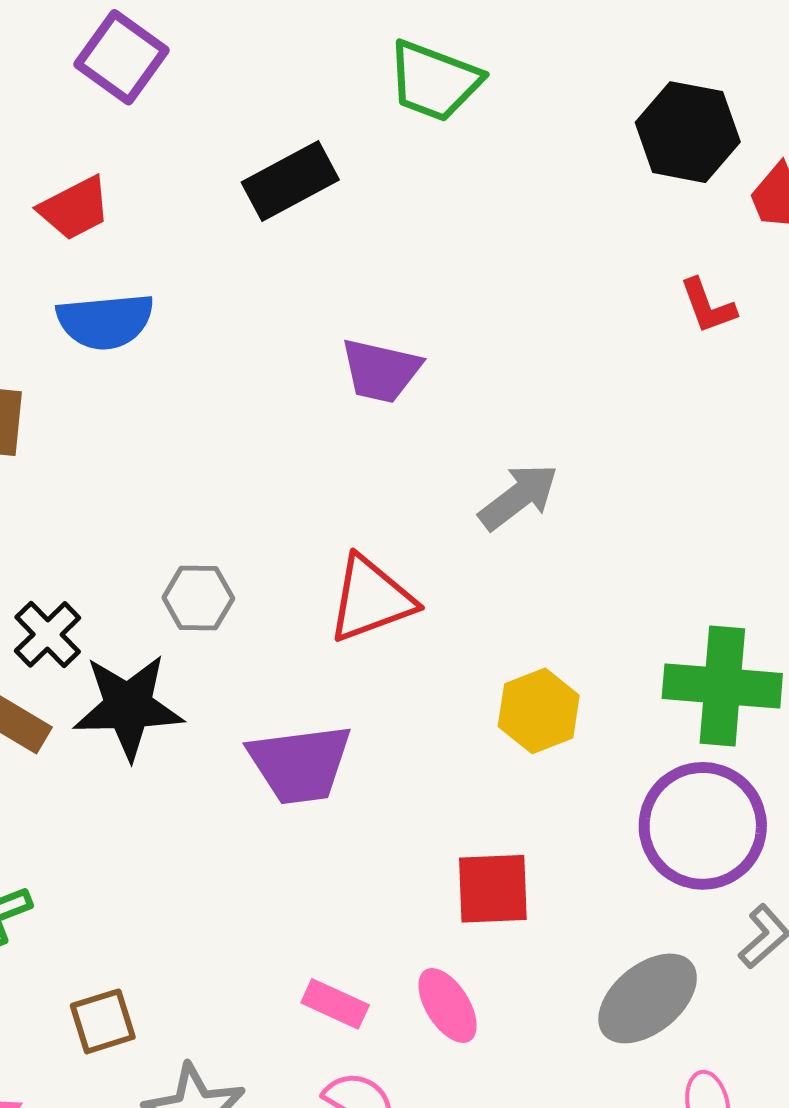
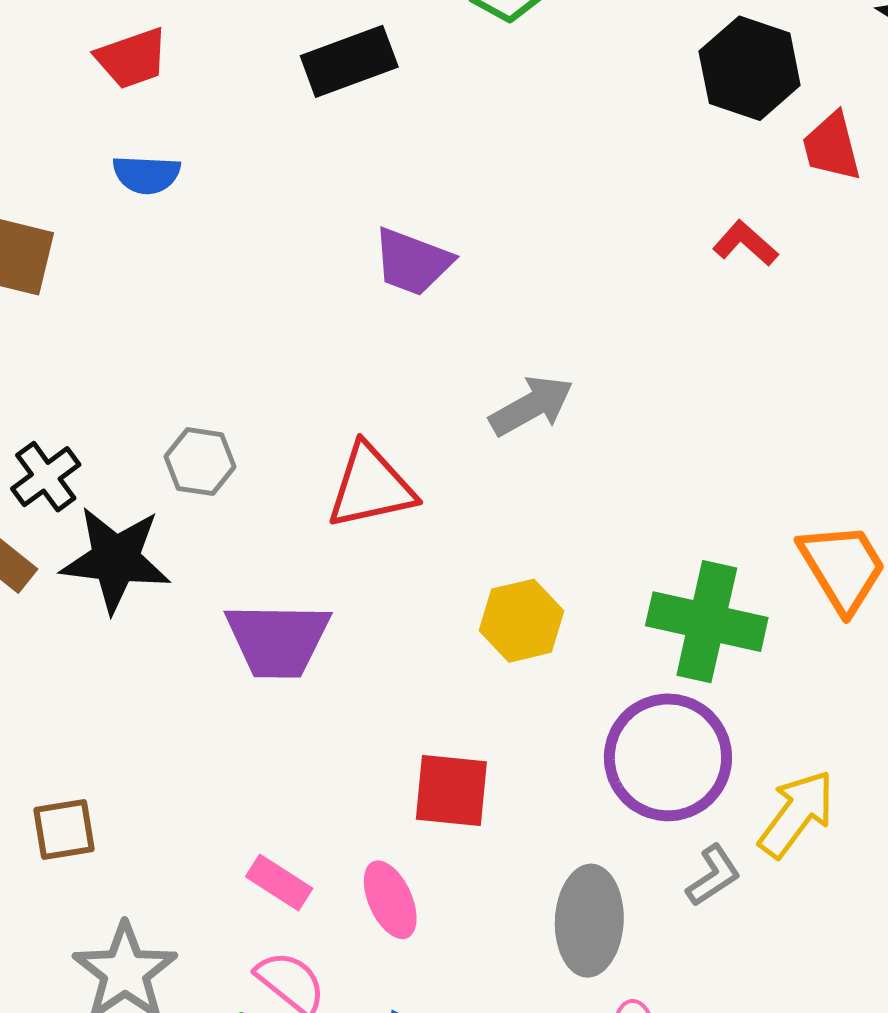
red L-shape: (708, 306) -> (745, 243), turned 144
blue semicircle: (105, 321) -> (146, 175), size x0.7
gray ellipse: (648, 998) -> (589, 921), turned -56
brown square: (103, 1021) -> (64, 830), moved

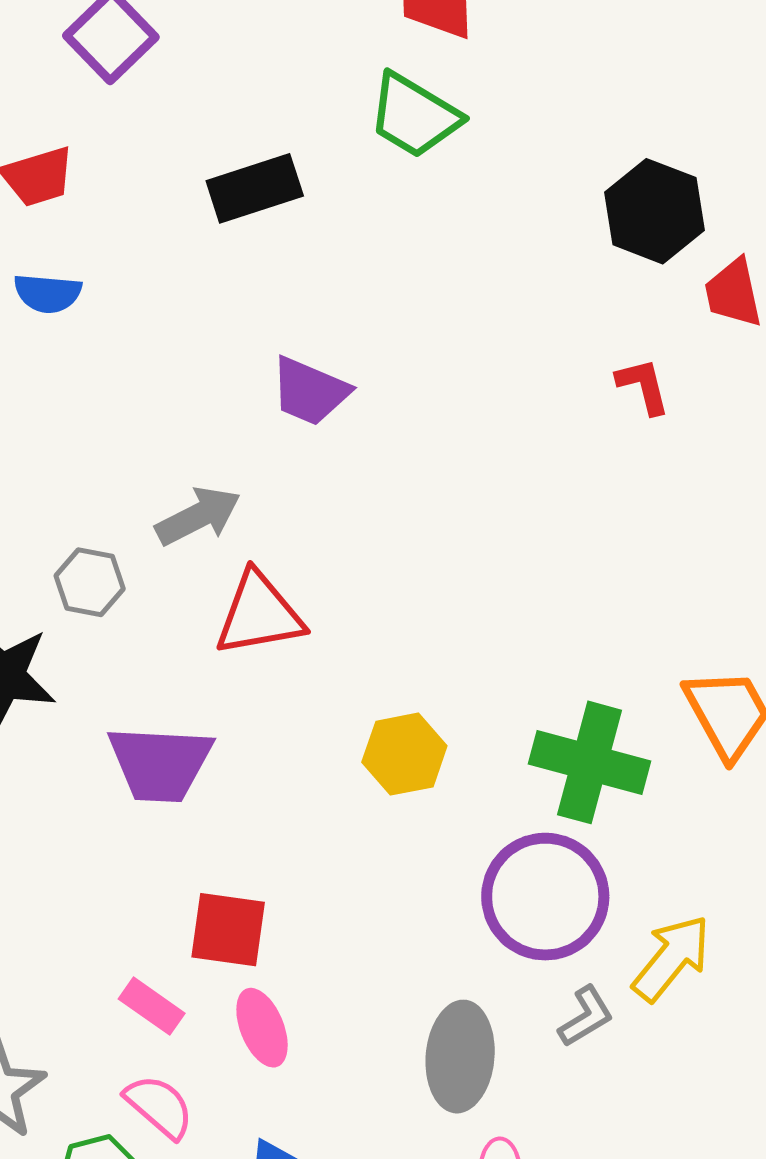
red L-shape: (745, 243) -> (643, 386), turned 32
gray arrow: (531, 406) -> (198, 516), moved
red square: (451, 790) -> (228, 930), moved

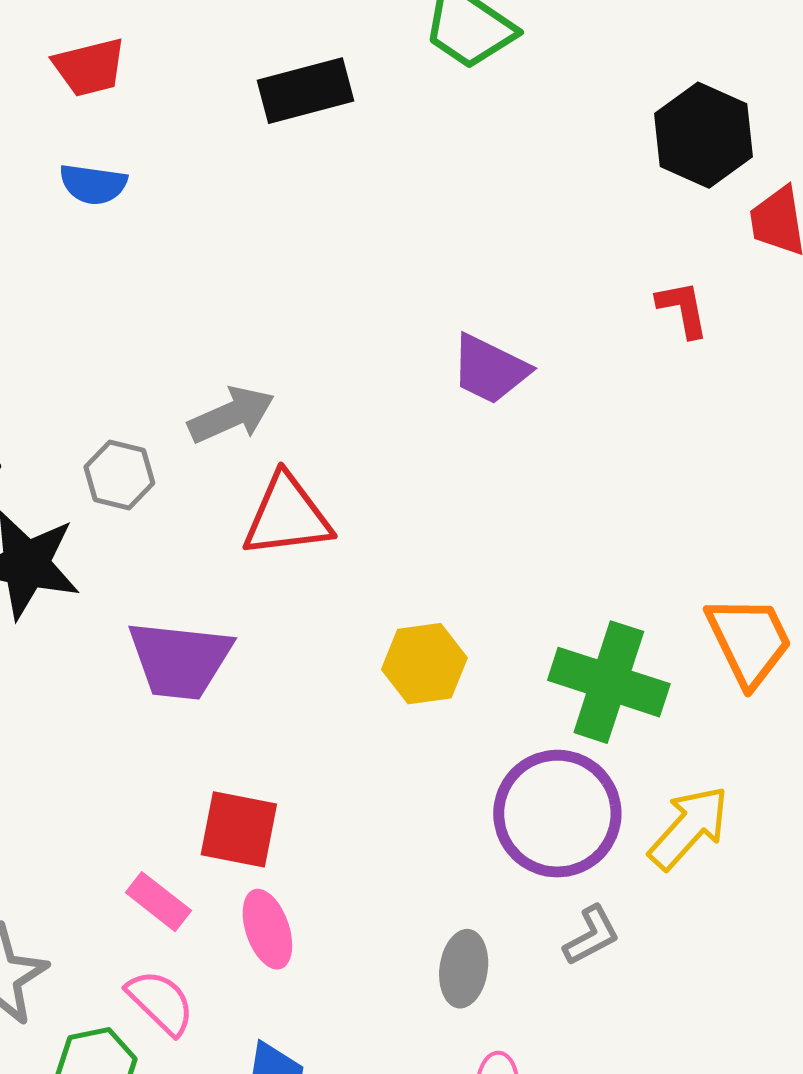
purple trapezoid: (310, 391) -> (490, 369), moved
yellow arrow: (672, 958) -> (689, 828), moved
gray ellipse: (460, 1057) -> (464, 969), size x0.7

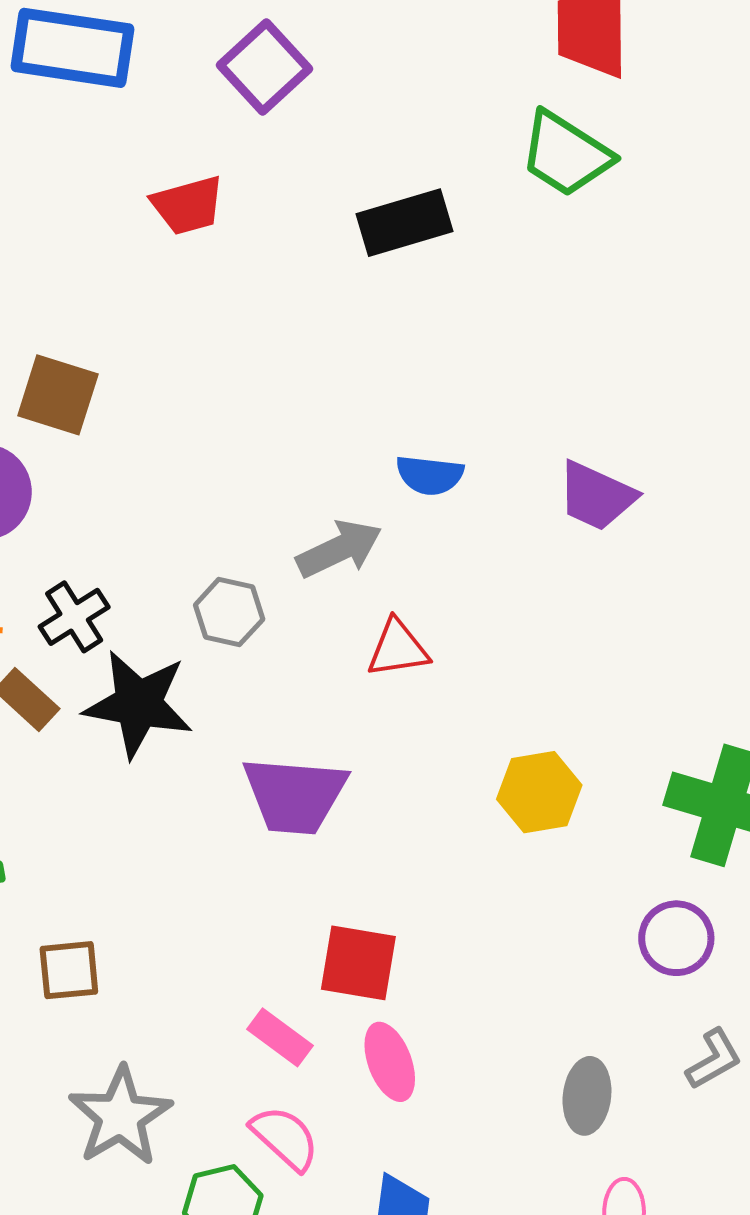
blue semicircle: (93, 184) -> (430, 475), moved
red triangle: (287, 516) -> (398, 648), size x0.7
purple circle: (557, 814) -> (676, 938), size x0.6

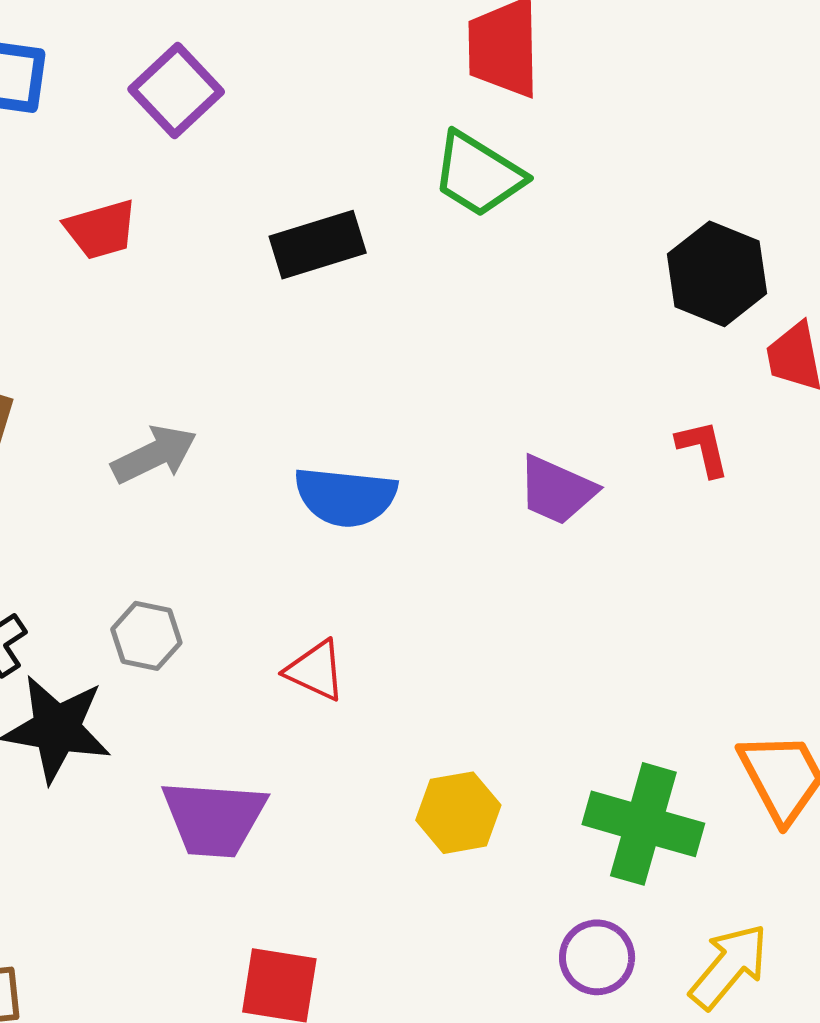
blue semicircle: (430, 475) -> (346, 497), size x1.5
purple trapezoid: (596, 496) -> (557, 490), moved
gray arrow: (339, 549) -> (154, 455), moved
red triangle: (398, 648) -> (315, 670), turned 34

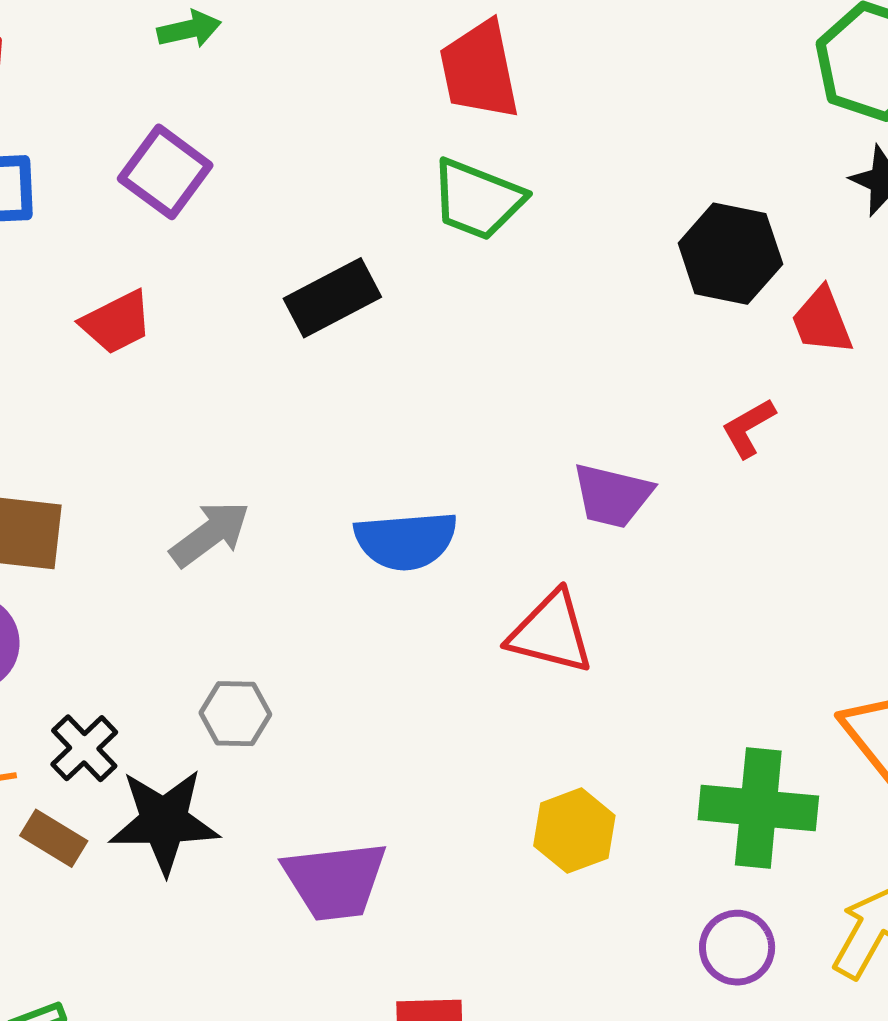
red L-shape: (703, 448) -> (748, 428), turned -96
red triangle: (315, 670) -> (551, 633), moved, size x1.4

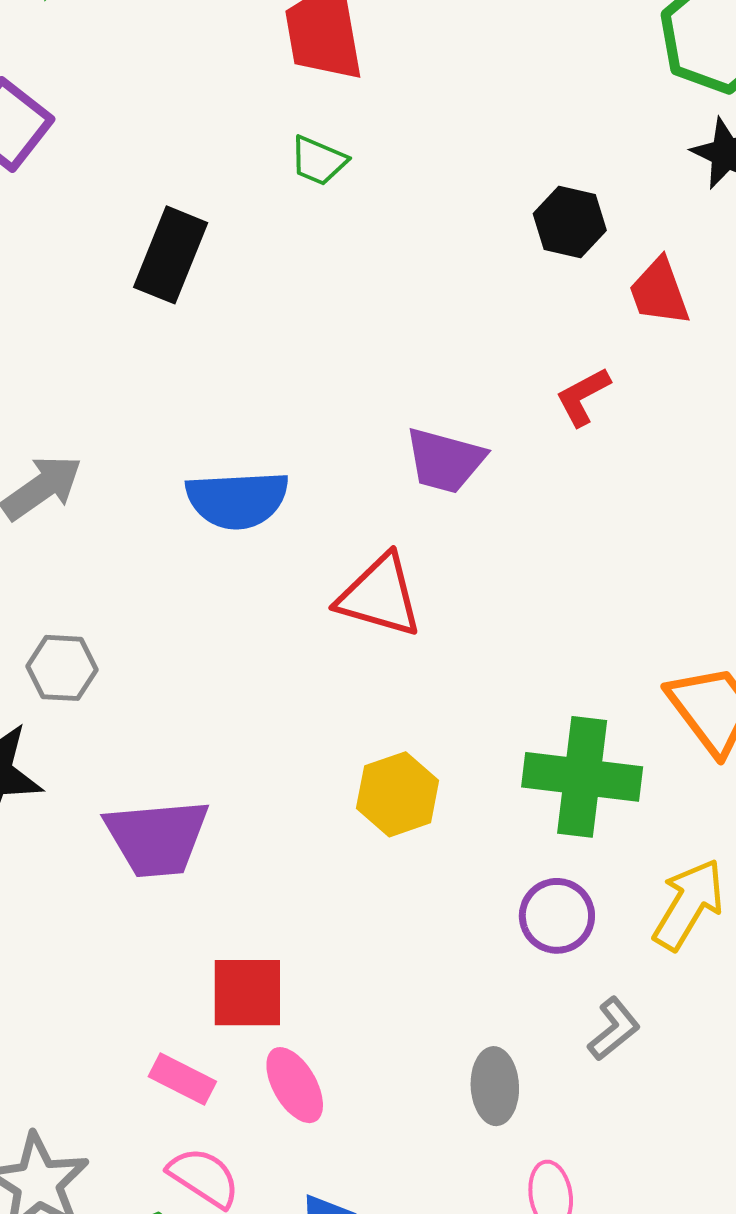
green trapezoid: (478, 199) -> (318, 161), size x0.6
black hexagon: (730, 254) -> (570, 222), size x0.7
black rectangle: (332, 298) -> (171, 255), turned -42

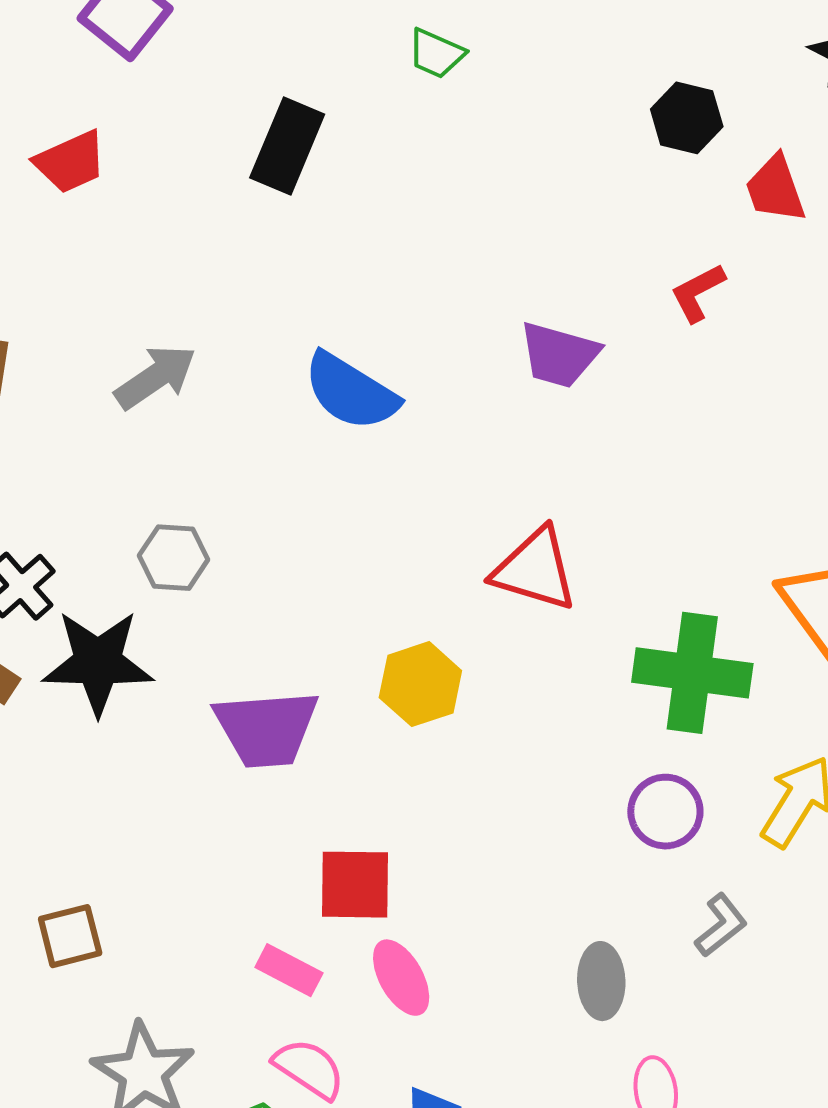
blue semicircle: (237, 500) -> (351, 392), turned 34
red triangle: (380, 596) -> (535, 569), moved
yellow hexagon: (398, 794) -> (420, 684), moved

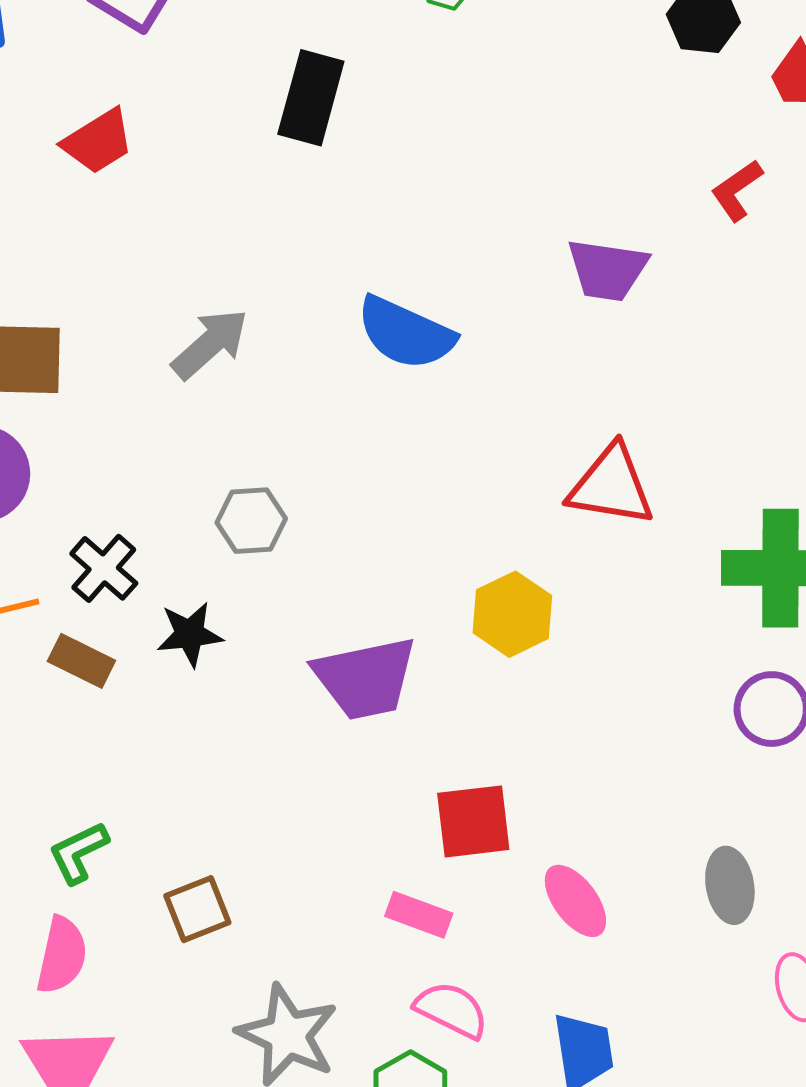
black star: (98, 662) -> (190, 634), size x0.6
pink ellipse: (401, 978) -> (575, 901), moved

